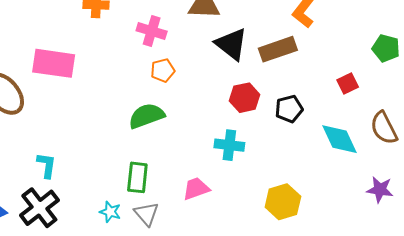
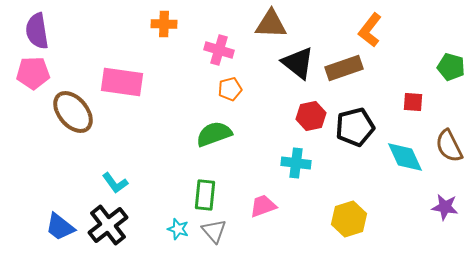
red square: (348, 84) -> (413, 102), turned 30
black pentagon: (289, 109) -> (355, 127), size x1.4
cyan L-shape: (47, 165) -> (115, 183), turned 136

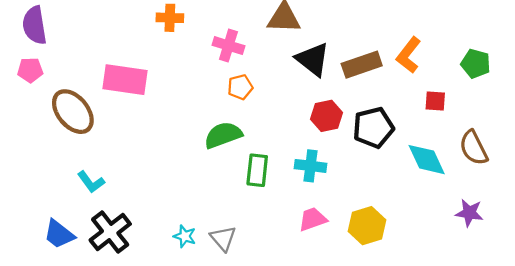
orange L-shape: (370, 30) -> (409, 55), moved
pink pentagon: (33, 73) -> (30, 70), size x0.7
cyan L-shape: (115, 183) -> (91, 182), moved
green rectangle: (205, 195) -> (257, 170), moved
pink trapezoid: (263, 206) -> (313, 219), moved

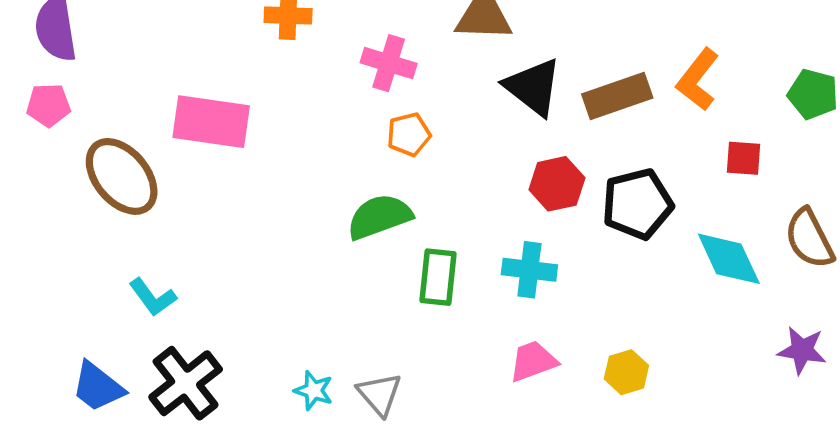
yellow hexagon: (367, 226) -> (626, 372), size x0.7

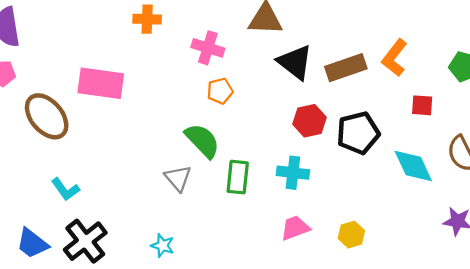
green semicircle: (379, 217) -> (202, 141), turned 66
gray triangle: (379, 394) -> (178, 178), moved

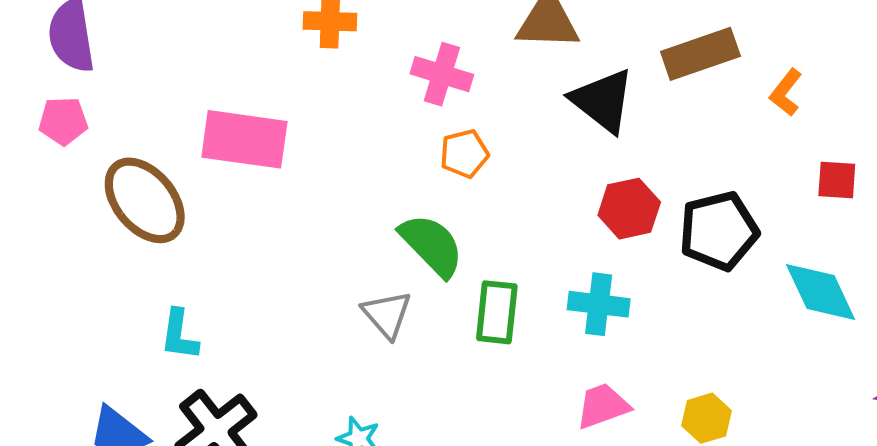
orange L-shape: (395, 58) -> (786, 92), size x0.7
brown rectangle: (346, 68) -> (700, 54), moved
cyan L-shape: (65, 189) -> (179, 335), turned 44

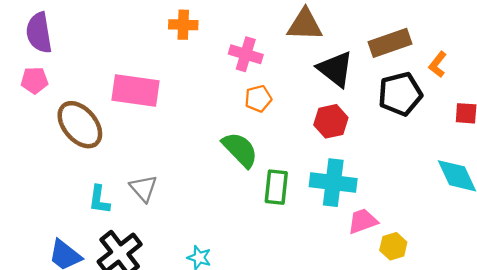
red hexagon: (629, 209) -> (331, 121), moved
black pentagon: (719, 231) -> (400, 94), moved
cyan cross: (599, 304) -> (333, 183), size x1.4
gray triangle: (387, 314) -> (143, 188), moved
pink trapezoid: (603, 406) -> (363, 221), moved

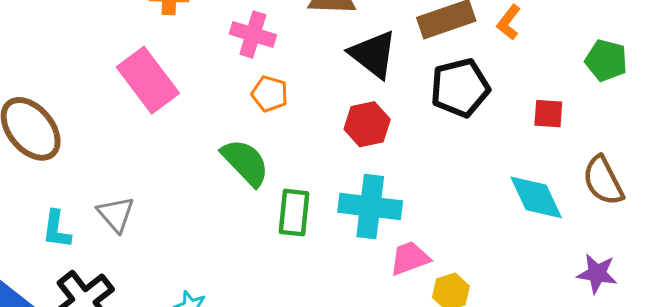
orange L-shape: (438, 64) -> (509, 22), moved
pink rectangle: (136, 91) -> (148, 80), moved, turned 45
orange pentagon: (258, 99) -> (270, 94), turned 30

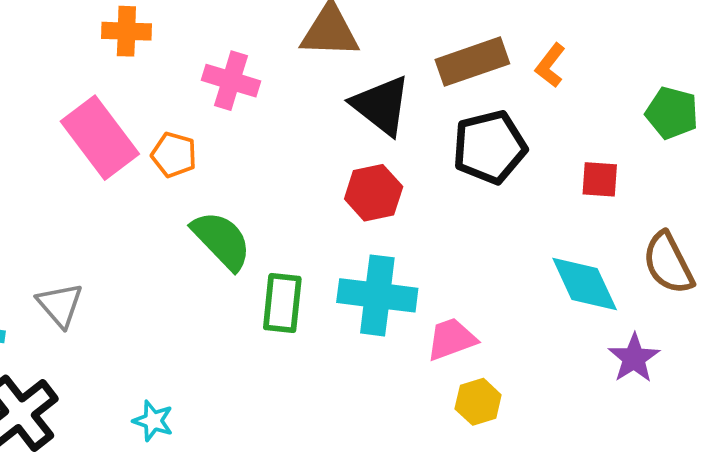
orange pentagon: (270, 94) -> (174, 155), moved
pink trapezoid: (410, 258) -> (451, 339), moved
purple star: (597, 274) -> (634, 358), moved, turned 30

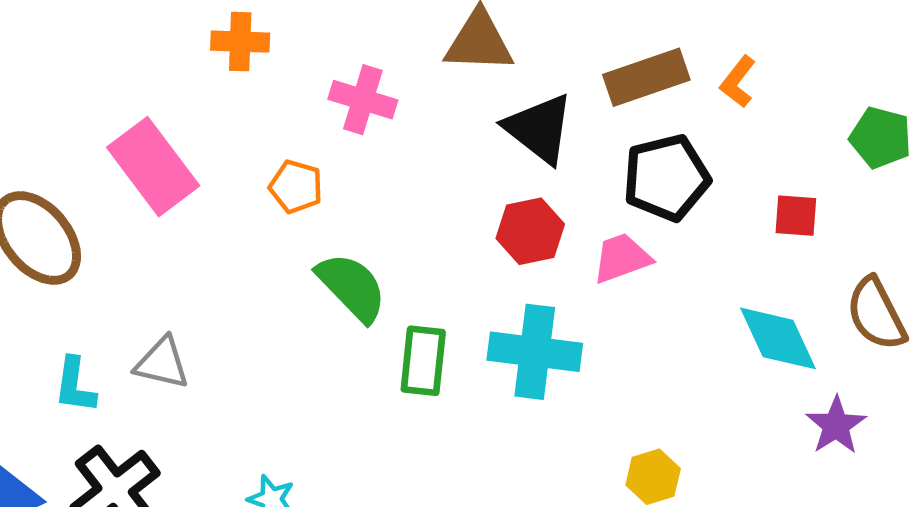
pink rectangle: (100, 138) -> (153, 167), moved
gray triangle: (60, 305) -> (162, 363), turned -36
pink trapezoid: (451, 339) -> (622, 258), moved

